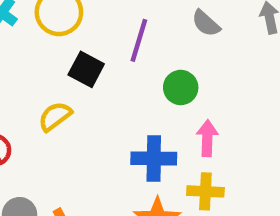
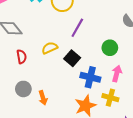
purple line: (139, 40) -> (77, 28), moved
black square: (86, 69) -> (72, 58), moved

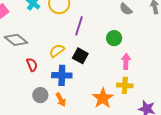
blue cross: (90, 77) -> (62, 75), moved

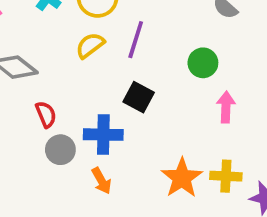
yellow semicircle: (57, 51) -> (90, 45), moved
yellow cross: (125, 85) -> (226, 176), moved
gray circle: (40, 95) -> (60, 150), moved

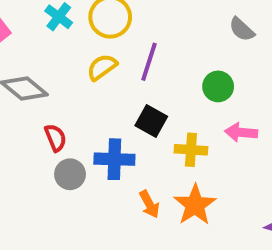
pink arrow: (226, 107) -> (241, 132), turned -88
yellow cross: (226, 176) -> (191, 150), moved
orange arrow: (101, 181) -> (149, 204), moved

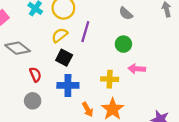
gray semicircle: (242, 29) -> (126, 13), moved
black square: (151, 121) -> (64, 58), moved
gray circle: (70, 174) -> (33, 101), moved

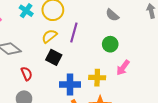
pink arrow: (137, 69) -> (123, 68), turned -56
blue cross: (68, 85) -> (70, 85), moved

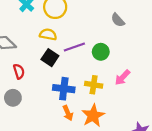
purple line: (74, 33) -> (74, 47), moved, turned 48
yellow semicircle: (49, 36) -> (48, 34), turned 42
green circle: (110, 44) -> (101, 52), moved

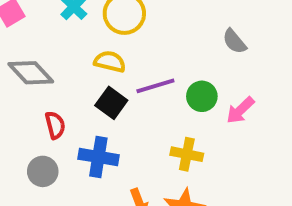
pink arrow: (122, 77) -> (240, 110), moved
blue cross: (64, 89) -> (98, 157), moved

